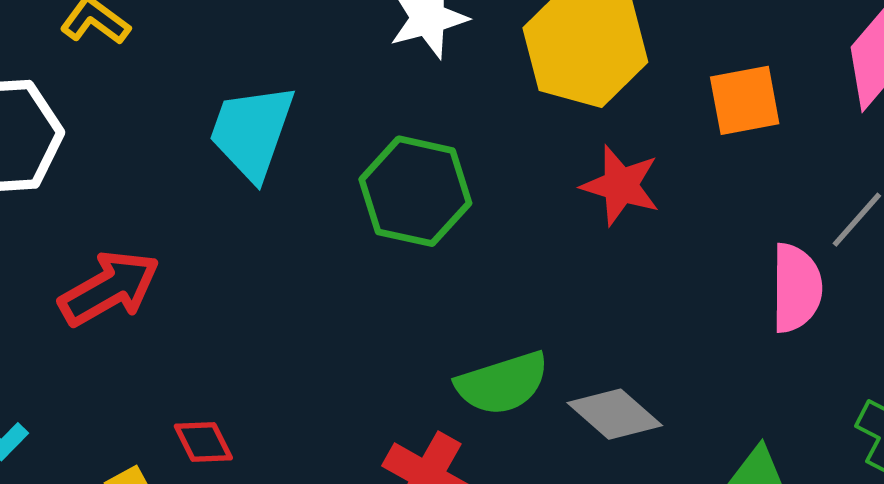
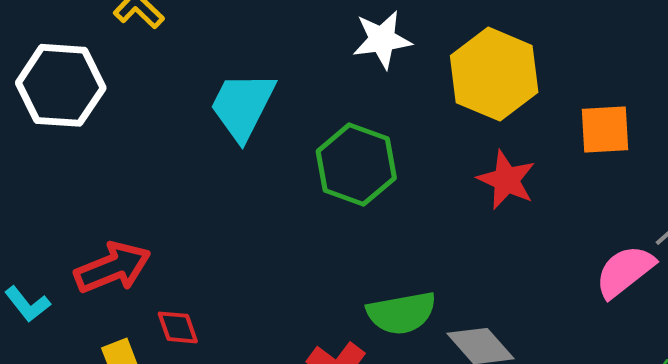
red arrow: (109, 288) -> (113, 268), moved
pink semicircle: (796, 288) -> (625, 271), turned -136

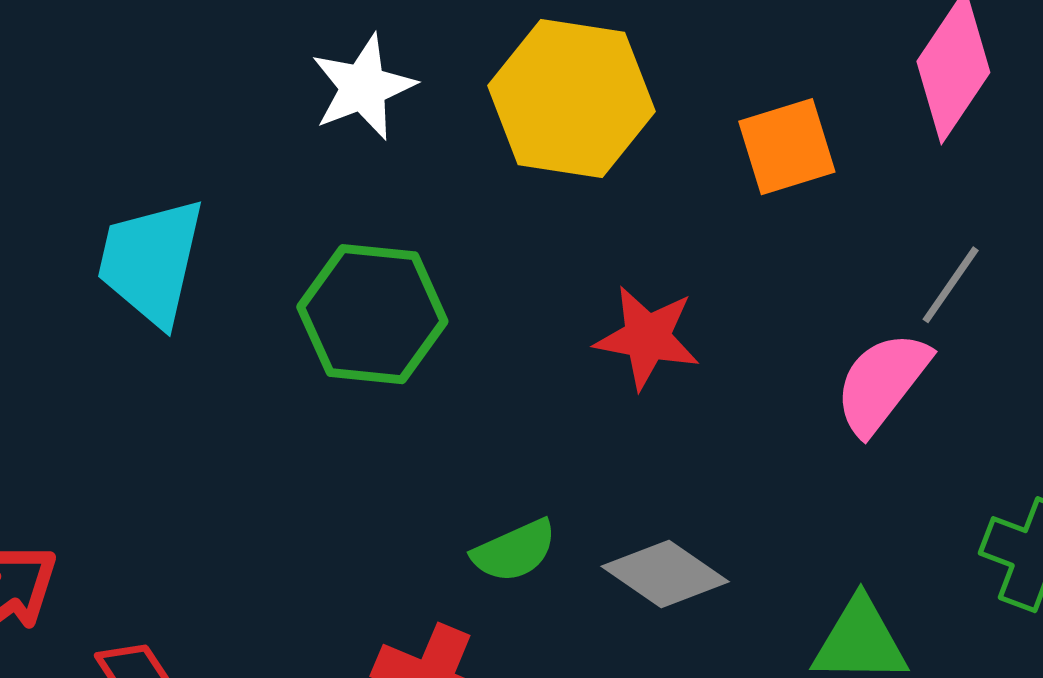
red star: (506, 180) -> (647, 337), moved
green semicircle: (401, 313) -> (514, 551), size x0.7

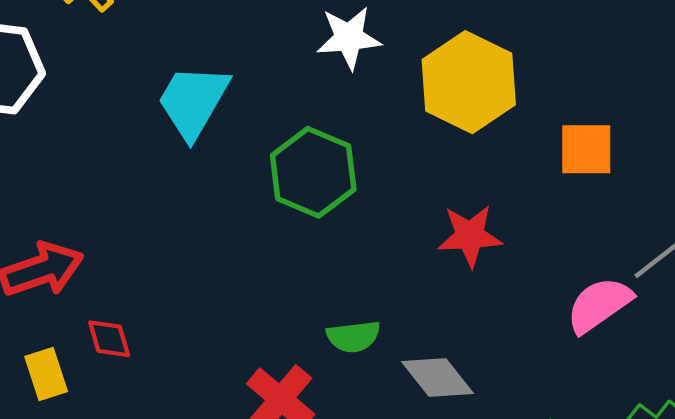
red star: (647, 337) -> (470, 236), turned -30

